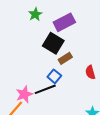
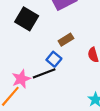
black square: (53, 43) -> (27, 19), moved

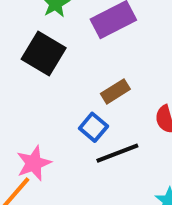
black line: (44, 73) -> (117, 153), moved

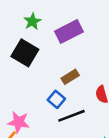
pink star: (34, 163) -> (19, 122), turned 30

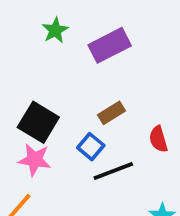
black square: (25, 53) -> (38, 122), moved
pink star: (19, 122) -> (35, 160), moved

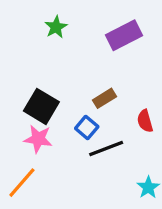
purple rectangle: (110, 45) -> (124, 35), moved

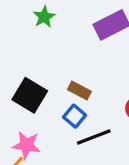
brown rectangle: (105, 98) -> (79, 91), moved, turned 60
pink star: (38, 139) -> (26, 145), moved

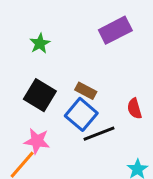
green star: (44, 17) -> (40, 43), moved
blue square: (75, 116) -> (81, 114), size x1.5

